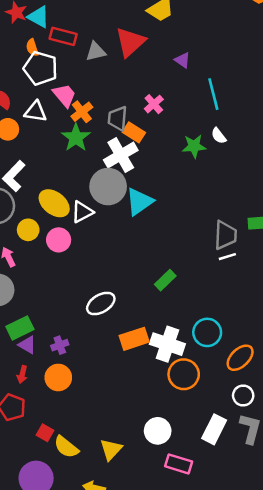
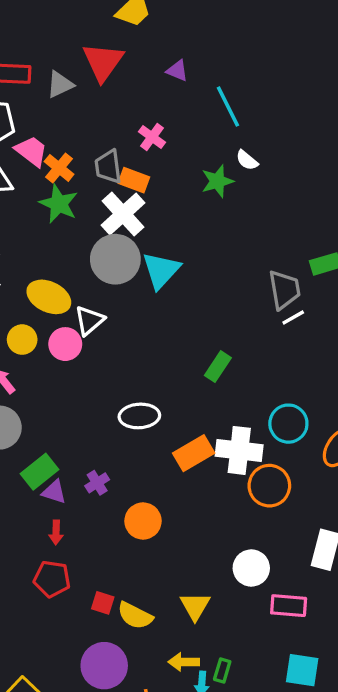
white triangle: (82, 212) -> (89, 320), moved
white ellipse: (101, 303) -> (139, 416), turned 40
orange circle: (58, 377) -> (143, 521), moved

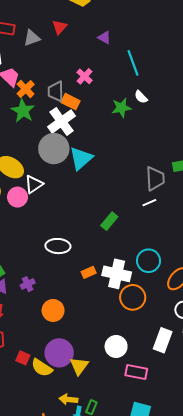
red triangle: (103, 62) -> (60, 27), size x0.6
white line: (293, 317) -> (149, 203), moved
orange rectangle: (194, 453) -> (89, 272), size x0.6
purple circle: (104, 666) -> (59, 353), moved

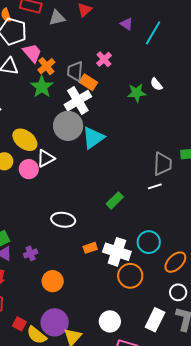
cyan line: (133, 63) -> (153, 33), moved, turned 45

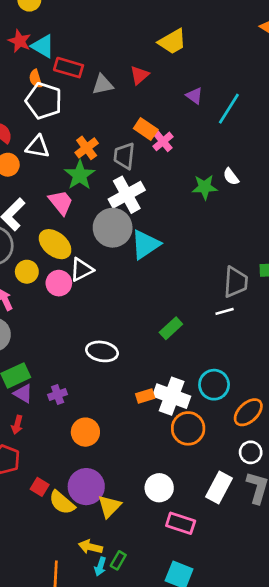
pink trapezoid: (32, 53) -> (61, 202), moved
orange rectangle: (88, 82) -> (146, 129), moved
orange rectangle: (90, 248) -> (145, 396), moved

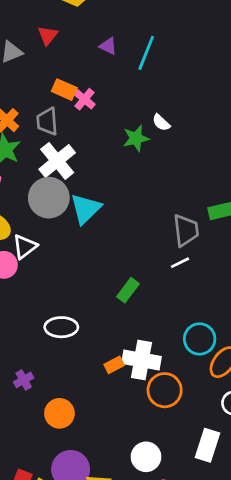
cyan circle: (214, 385) -> (200, 339), moved

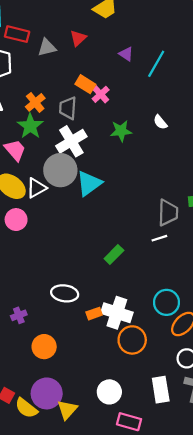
green star: (136, 138) -> (121, 131), moved
white triangle: (25, 247) -> (36, 188), moved
white ellipse: (61, 327) -> (65, 293), moved
white rectangle: (208, 445) -> (161, 390), turned -35

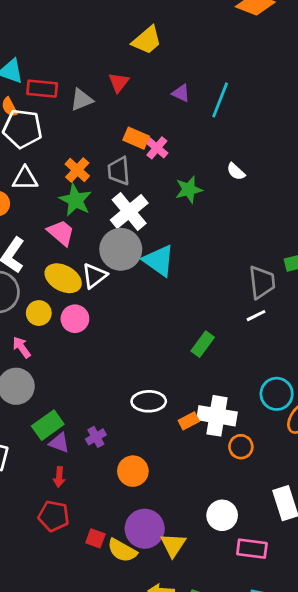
cyan triangle: (89, 183) -> (159, 261), turned -40
orange circle: (132, 340) -> (241, 447), size x0.7

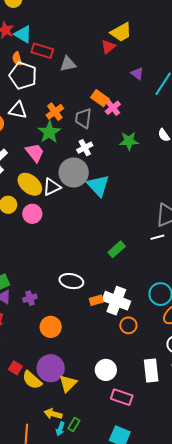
red triangle: (119, 82) -> (108, 47), moved
white cross: (129, 212) -> (85, 148), size x0.6

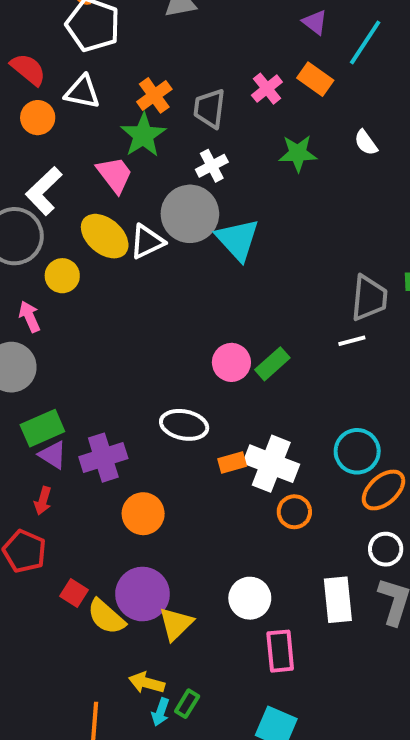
orange rectangle: (100, 98) -> (315, 79), moved
pink circle: (32, 214) -> (231, 362), moved
purple cross: (30, 298) -> (103, 458), size x1.6
pink rectangle: (122, 397) -> (280, 651), turned 65

